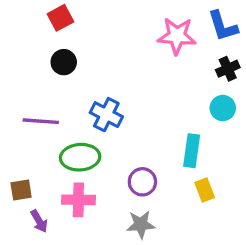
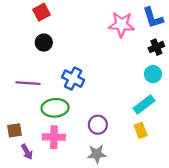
cyan rectangle: (192, 151) -> (144, 104), moved, turned 45

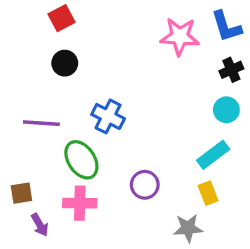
green ellipse: (55, 108) -> (81, 160), turned 60
gray star: (97, 154) -> (188, 228), moved

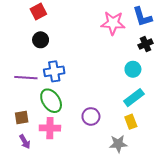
cyan circle: (226, 110) -> (133, 69), moved
blue cross: (108, 116) -> (54, 71), moved, turned -36
brown square: (21, 193) -> (22, 118), moved

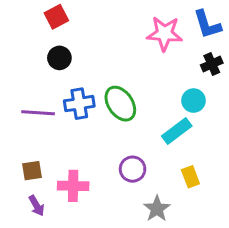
cyan rectangle: (134, 98) -> (177, 131), moved
green ellipse: (51, 101) -> (120, 104), moved
gray star: (118, 144) -> (157, 209), moved, turned -30

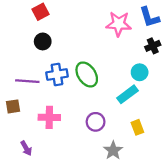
brown square: (32, 171) -> (13, 106), moved
pink cross: (73, 186) -> (49, 117), moved

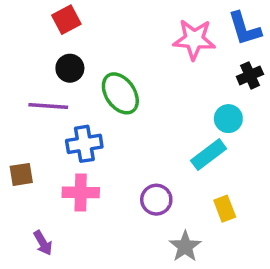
blue cross: (57, 74) -> (84, 144), moved
green ellipse: (87, 74) -> (120, 93), moved
purple line: (27, 81) -> (48, 106), moved

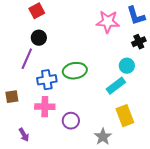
green ellipse: (120, 93) -> (75, 71), moved, turned -65
purple line: (48, 106) -> (27, 59), turned -70
purple circle: (156, 200) -> (71, 121), moved
yellow rectangle: (225, 209) -> (125, 116), size x1.5

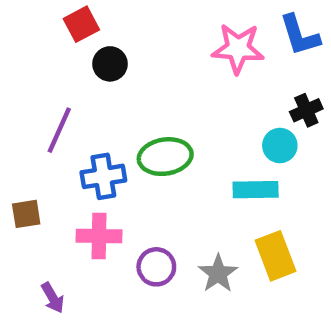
black circle: (39, 38) -> (110, 64), moved
black cross: (139, 42) -> (306, 110), moved
cyan rectangle: (116, 86) -> (256, 190), turned 36
gray star: (103, 137) -> (218, 273), moved

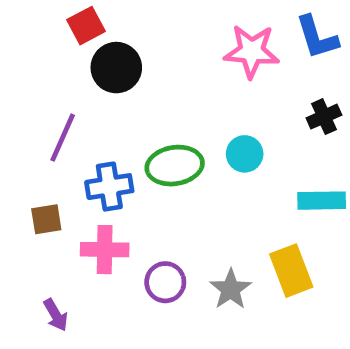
black circle: (110, 64) -> (116, 68), size x1.4
cyan circle: (280, 146) -> (245, 154), moved
cyan rectangle: (256, 190) -> (322, 201), moved
brown square: (26, 214) -> (46, 219), moved

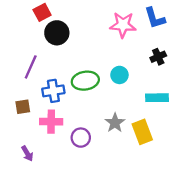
gray star: (231, 289) -> (115, 123), moved

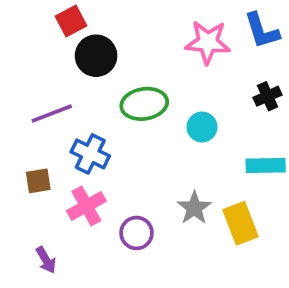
purple line: (31, 67) -> (52, 114), turned 45
green ellipse: (85, 81) -> (144, 104), moved
blue cross: (53, 91) -> (90, 154), turned 35
pink cross: (51, 122) -> (86, 206), turned -30

